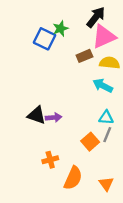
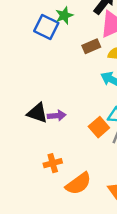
orange square: (90, 142) -> (99, 127), moved
orange semicircle: (73, 178) -> (78, 184), turned 30

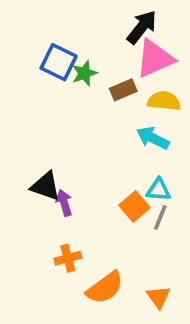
green star: (64, 15) -> (84, 73), moved
purple arrow: (57, 116) -> (64, 203), moved, turned -102

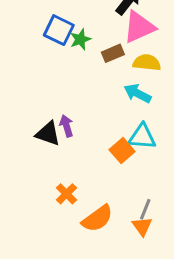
cyan triangle: (158, 190) -> (142, 137), size x1.4
purple arrow: (64, 203) -> (66, 126), moved
gray line: (160, 218) -> (145, 209), moved
orange cross: (68, 258) -> (66, 194), turned -30

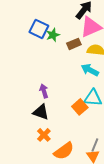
black triangle: (48, 134) -> (41, 112), moved

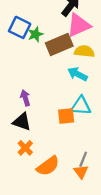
brown rectangle: (74, 44) -> (59, 45), size x1.6
orange square: (80, 107) -> (66, 116), turned 35

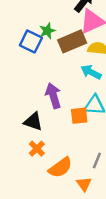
blue square: (20, 27) -> (31, 41), moved
purple arrow: (25, 98) -> (53, 96), moved, size x1.5
orange triangle: (81, 172) -> (84, 184), moved

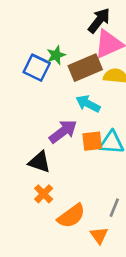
cyan arrow: (91, 72) -> (88, 104), moved
purple arrow: (53, 96) -> (63, 131), turned 70
orange square: (79, 116) -> (92, 141), moved

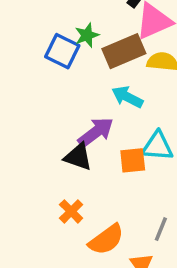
orange square: (92, 141) -> (133, 160), moved
black triangle: (39, 162) -> (78, 157), moved

